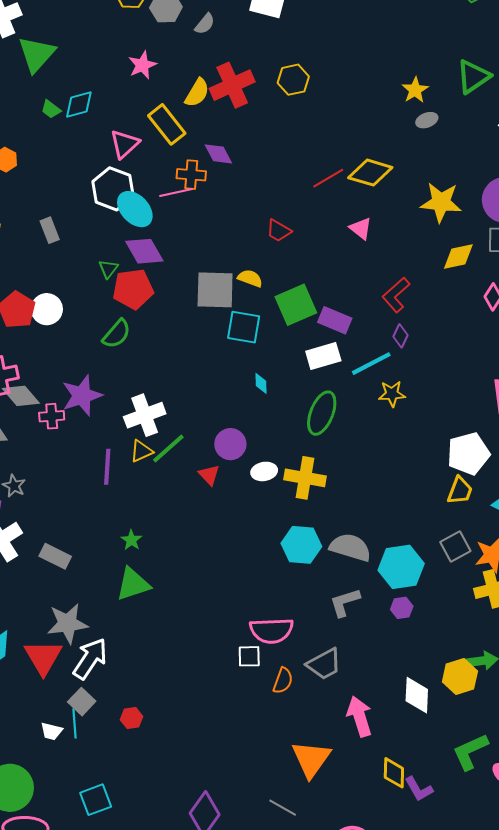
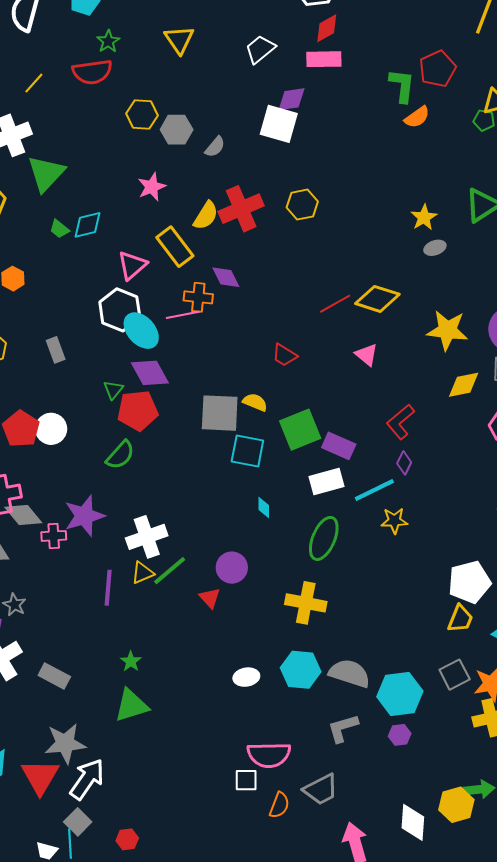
white ellipse: (264, 471) -> (246, 677), moved

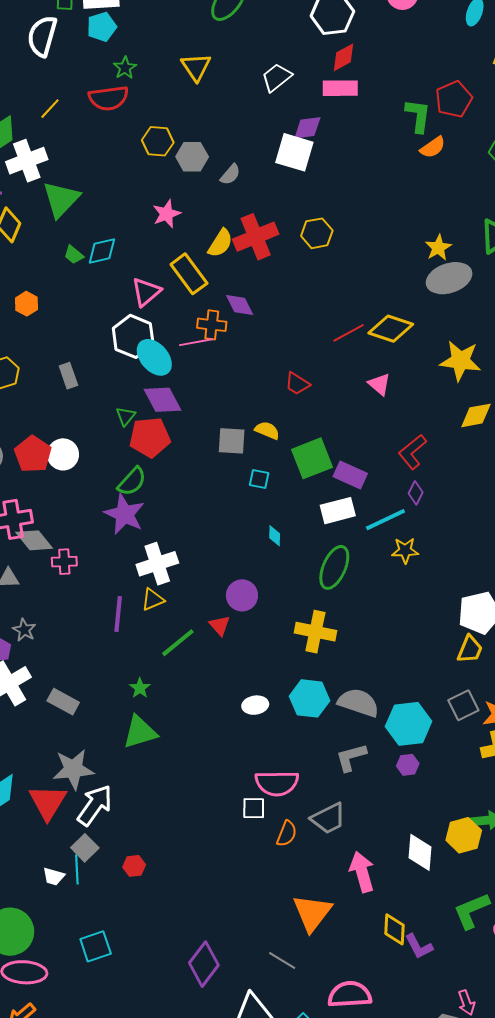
gray ellipse: (435, 248) -> (449, 278), size x2.0
gray square: (220, 413) -> (232, 441), size x0.7
cyan square: (247, 451) -> (259, 479), size x0.6
purple star: (84, 516) -> (124, 514), moved, turned -30
green line: (170, 571) -> (178, 643), moved

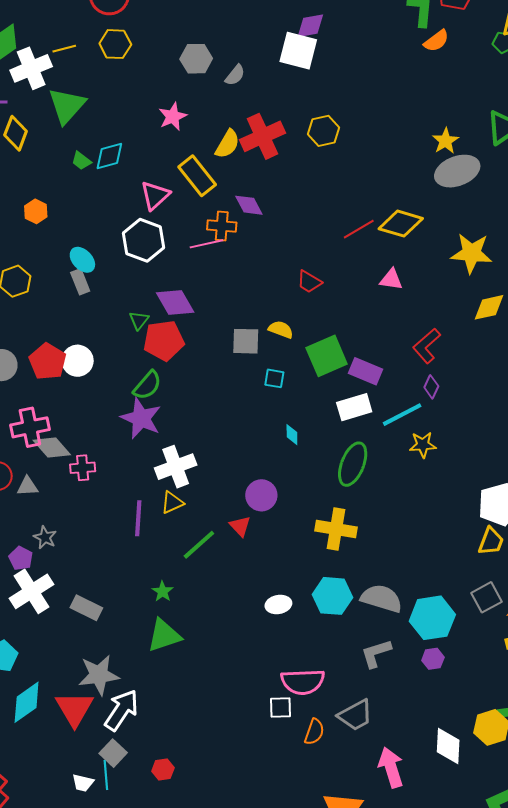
yellow line: (50, 109) -> (64, 49), moved, turned 35
yellow hexagon: (158, 141) -> (115, 44), moved
cyan ellipse: (154, 357) -> (82, 260), moved, size x0.7
pink triangle: (379, 384) -> (391, 279), turned -30

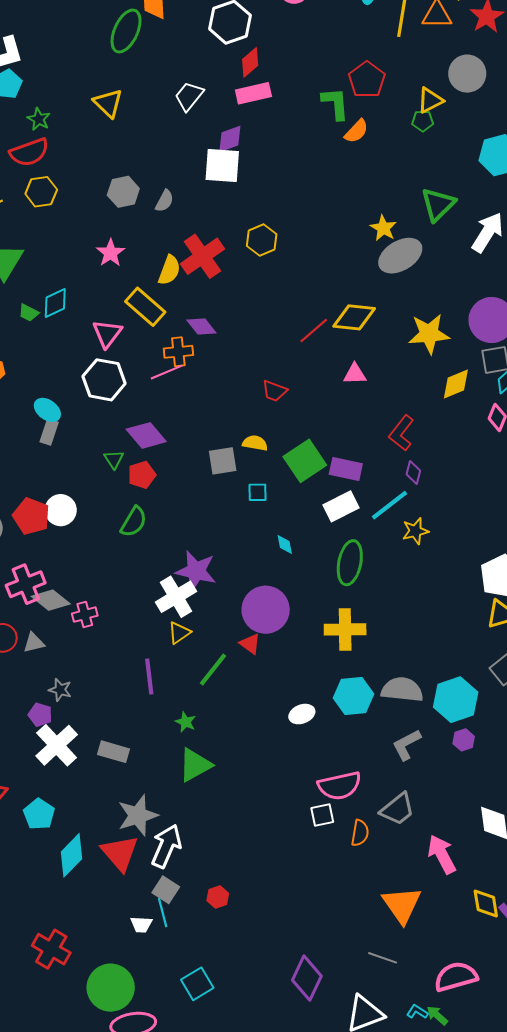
gray rectangle: (80, 282) -> (49, 432), turned 50
red pentagon: (164, 340) -> (142, 475), size x0.7
purple star: (141, 418) -> (196, 571), moved
purple circle: (261, 495) -> (266, 610), size x1.5
purple line: (138, 518) -> (149, 676), moved

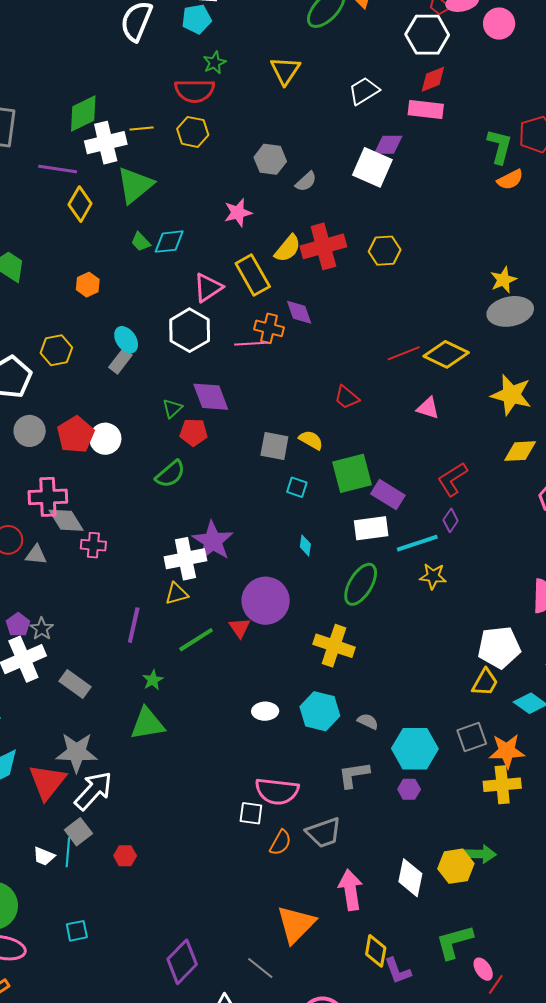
gray star: (60, 690) -> (42, 629), moved
gray semicircle: (402, 690) -> (368, 721), size x0.5
cyan square: (197, 984) -> (77, 931), size x0.7

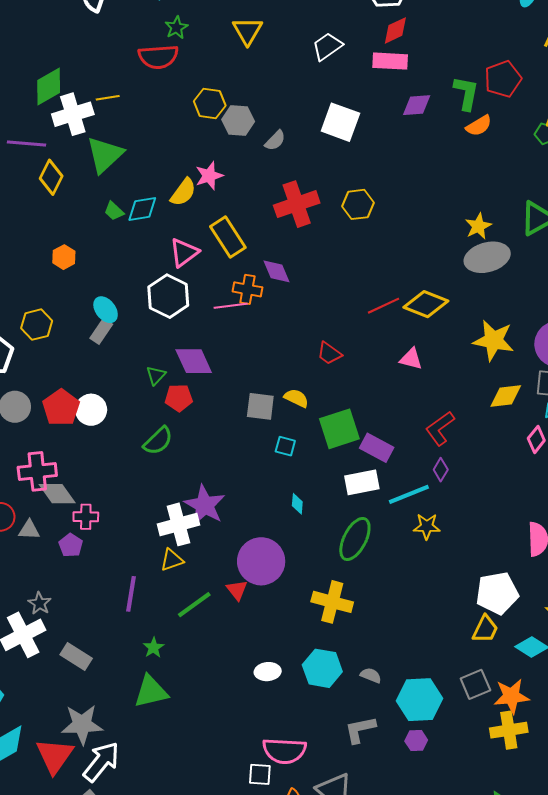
yellow hexagon: (193, 132) -> (210, 103), moved
purple diamond: (388, 145) -> (417, 105), moved
yellow semicircle: (288, 248) -> (183, 192), moved
purple pentagon: (18, 625) -> (71, 545), moved

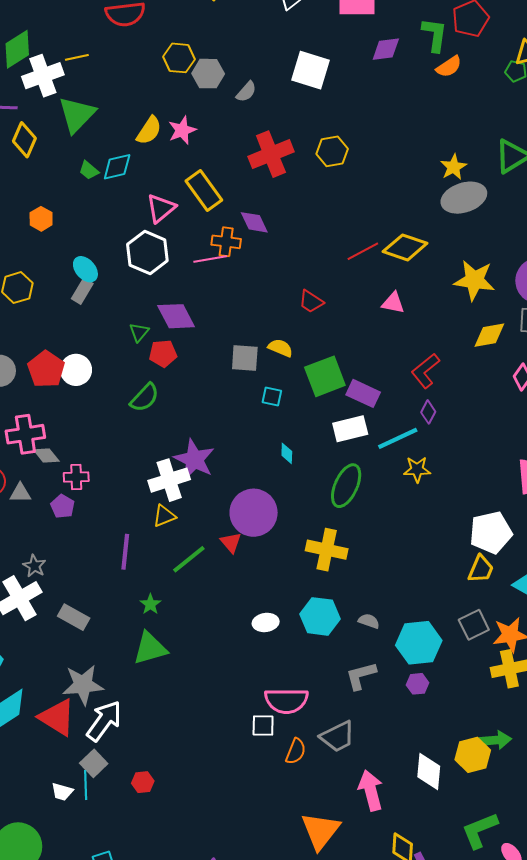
yellow semicircle: (183, 192) -> (149, 130), moved
gray diamond: (57, 494) -> (46, 455), size x0.7
red triangle: (55, 756) -> (57, 717), turned -30

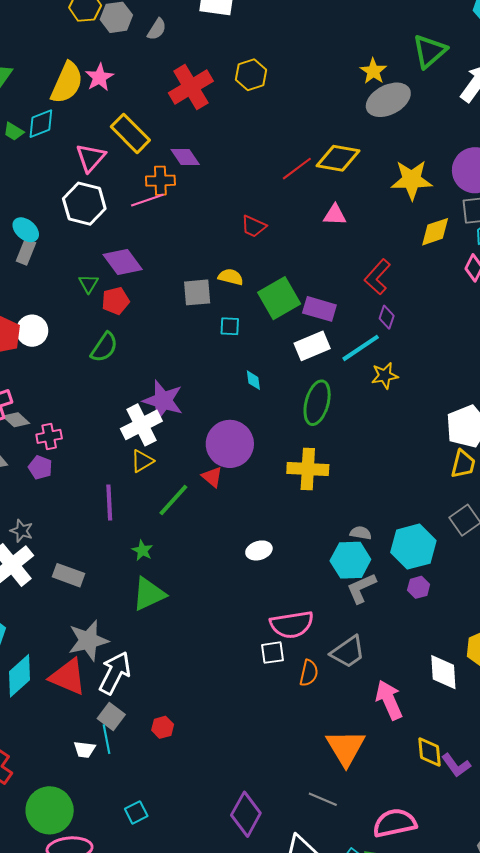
yellow semicircle: (149, 130) -> (67, 83), size x1.4
cyan hexagon: (320, 616) -> (350, 560), moved

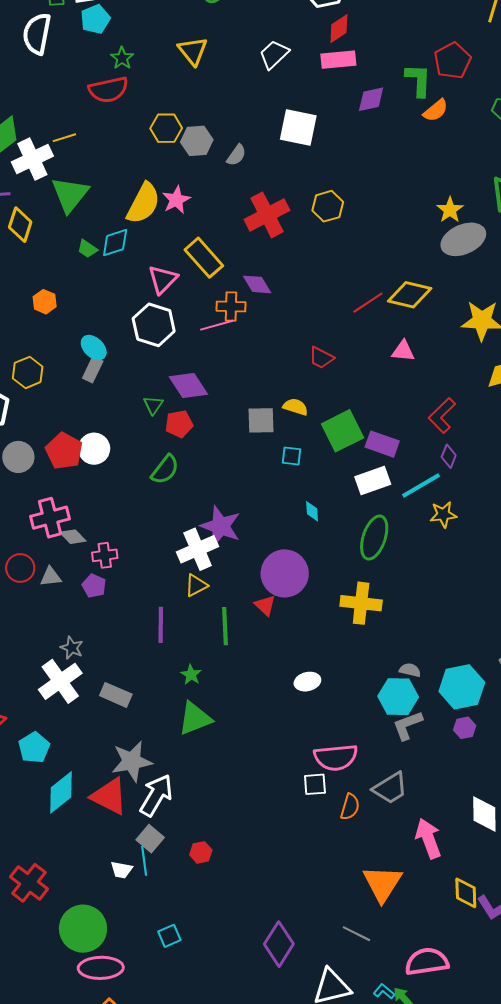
green line: (173, 500) -> (225, 626), turned -48

